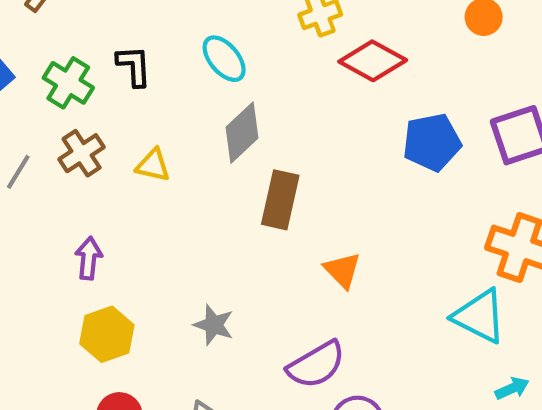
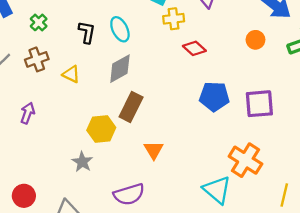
red diamond: (373, 61) -> (194, 48), size x0.7
black L-shape: (134, 66) -> (87, 32), moved
green cross: (68, 83) -> (39, 22), size x0.7
yellow hexagon: (107, 334) -> (101, 129), moved

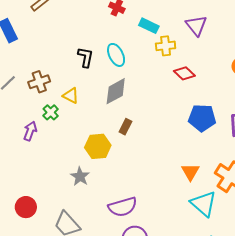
green cross: (39, 22) -> (51, 112), moved
brown rectangle: (131, 107) -> (125, 127), size x0.6
orange triangle: (154, 150) -> (190, 172), moved

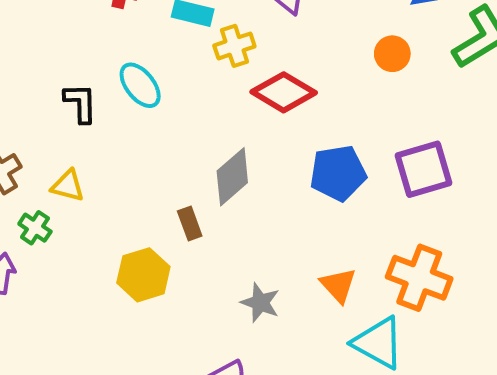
red diamond: (184, 73) -> (284, 92), size x1.4
gray diamond: (116, 91) -> (232, 177), moved
brown rectangle: (125, 127) -> (190, 224), turned -35
gray star: (80, 176) -> (260, 303), moved

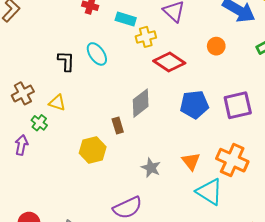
orange circle: (392, 54) -> (216, 46), moved

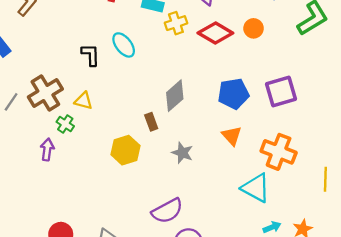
red diamond: (169, 62) -> (215, 33), moved
brown cross: (23, 93) -> (45, 93), size x1.4
orange triangle: (191, 161) -> (232, 136), moved
gray star: (151, 168) -> (182, 153), moved

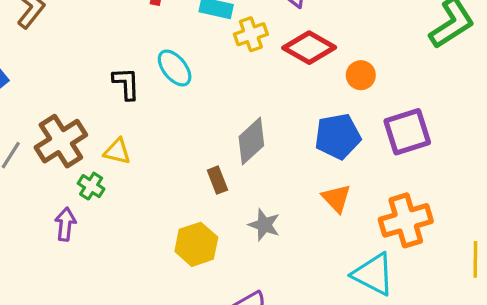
orange circle: (254, 28) -> (361, 75), moved
yellow hexagon: (125, 150) -> (196, 244), moved
orange cross: (279, 152) -> (406, 220), turned -36

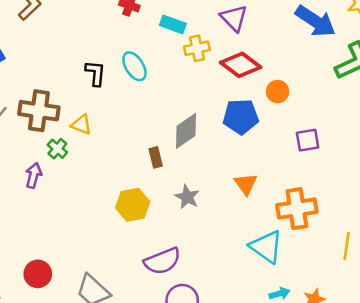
purple square: (407, 132) -> (308, 140), size x0.7
blue pentagon: (338, 136) -> (241, 117), moved
brown cross: (61, 141) -> (39, 111), turned 33

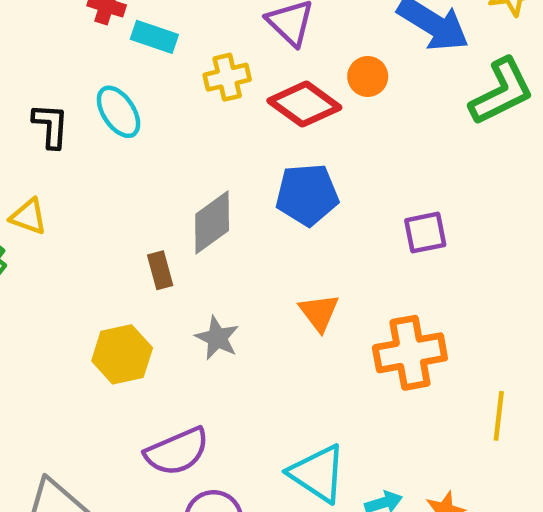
cyan rectangle: (173, 24) -> (154, 37), moved
orange circle: (278, 92) -> (368, 76), moved
cyan triangle: (266, 247) -> (318, 473), moved

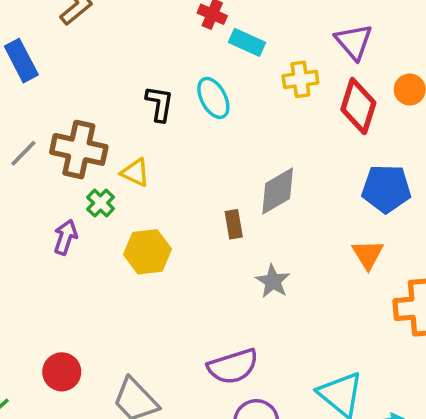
red diamond: (304, 104) -> (358, 106), turned 66
blue pentagon: (307, 195) -> (386, 189), moved
orange triangle: (319, 312) -> (368, 254), moved
yellow hexagon: (122, 354) -> (148, 252), moved

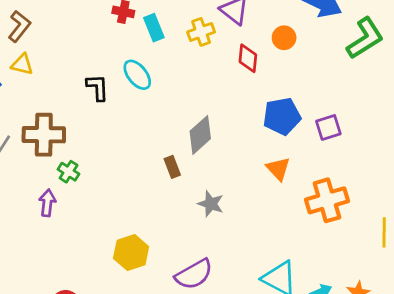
cyan rectangle: (247, 42) -> (154, 28), turned 55
yellow cross: (300, 79) -> (201, 32), moved
red diamond: (358, 106) -> (248, 58), size x0.7
yellow triangle: (135, 172) -> (22, 64), moved
yellow hexagon: (148, 252) -> (131, 252), moved

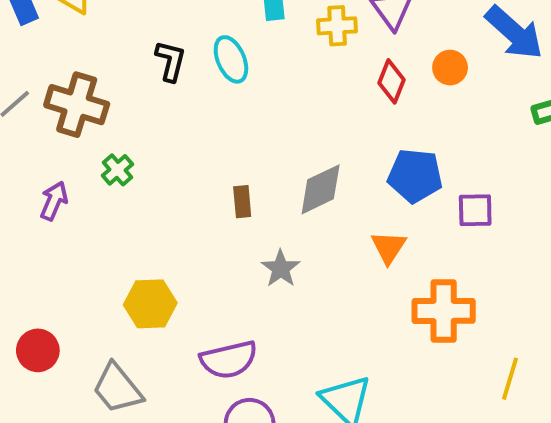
gray diamond: (200, 135) -> (321, 189), moved
green cross: (69, 172) -> (117, 170), moved

